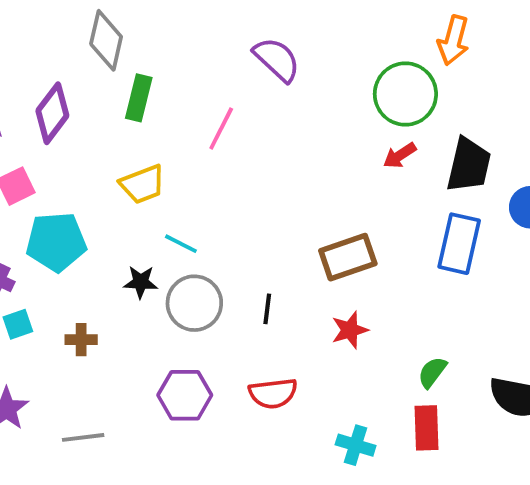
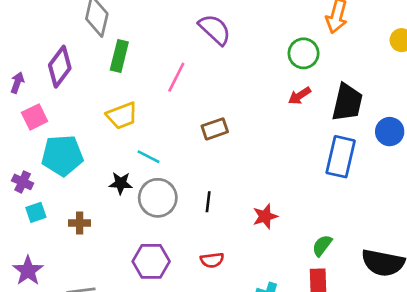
green circle: (405, 94) -> (304, 53), size x0.7
brown rectangle: (348, 257) -> (215, 129), moved, size x0.7
red semicircle: (273, 393) -> (212, 260), size x0.7

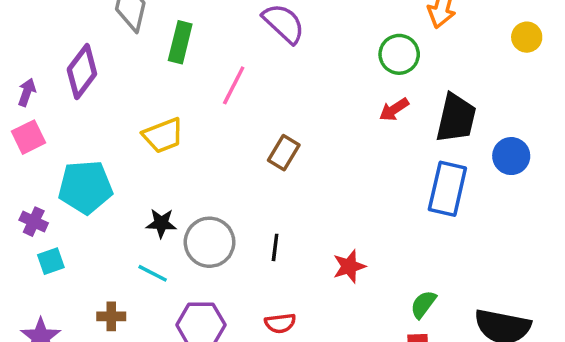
green rectangle: (119, 56) -> (180, 42), moved
pink square: (35, 117) -> (29, 137), moved
brown rectangle: (215, 129) -> (284, 153), turned -40
cyan line: (148, 157) -> (153, 273), moved
brown cross: (80, 223) -> (111, 316), moved

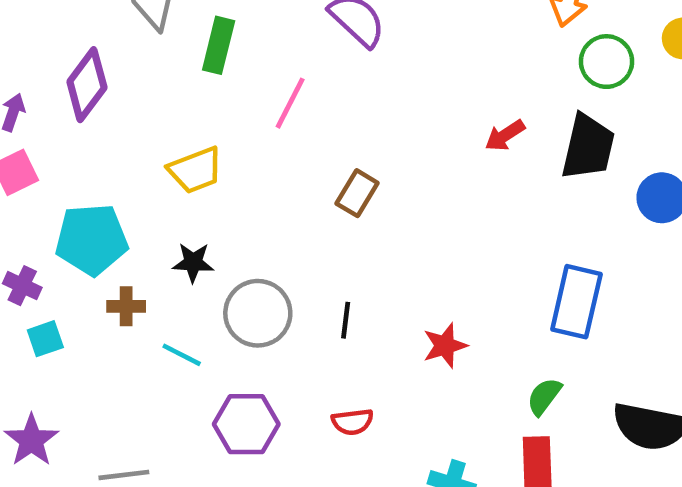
green circle: (399, 54) -> (607, 62), moved
blue rectangle: (447, 189) -> (576, 302), moved
black star: (161, 223) -> (193, 262), moved
brown cross: (111, 316) -> (126, 306), moved

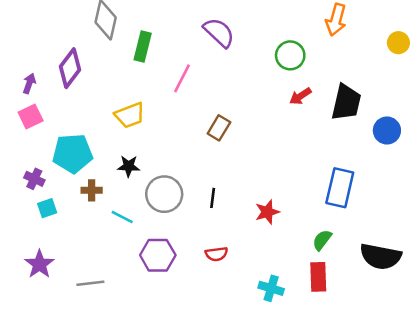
green circle: (607, 62) -> (290, 55), moved

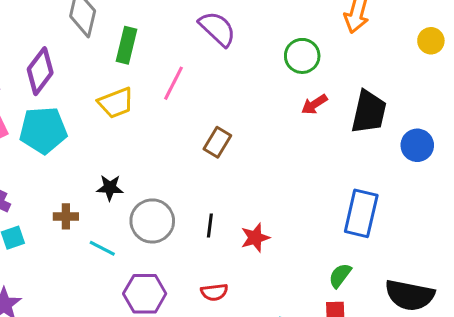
yellow trapezoid: (130, 115) -> (116, 103), moved
cyan pentagon: (73, 153) -> (43, 130), moved
red star: (267, 212) -> (255, 238), moved

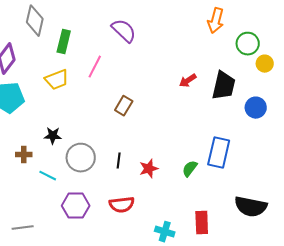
yellow circle: (431, 41) -> (265, 64), moved
green circle: (302, 56) -> (248, 44), moved
green semicircle: (340, 276) -> (190, 169), moved
red semicircle: (214, 292) -> (122, 205), size x1.4

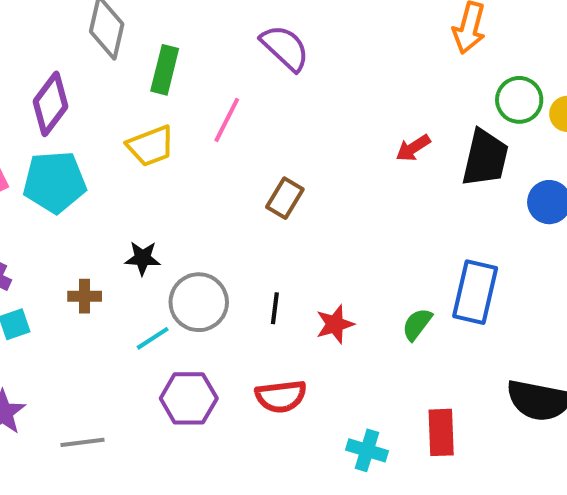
green circle: (248, 44) -> (519, 100), moved
cyan line: (48, 176) -> (153, 338), moved, turned -60

